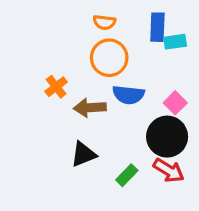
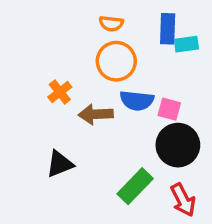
pink square: (175, 103) -> (169, 109), moved, turned -30
black triangle: (83, 154) -> (60, 164), moved
red arrow: (169, 170) -> (183, 200), moved, turned 32
green rectangle: (127, 175) -> (135, 186), size x1.5

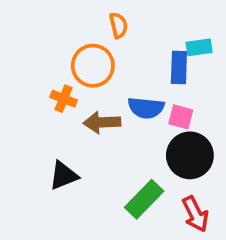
orange semicircle: (111, 24) -> (118, 25), turned -110
blue rectangle: (168, 29) -> (179, 67), moved
orange circle: (116, 61) -> (93, 66), moved
orange cross: (60, 92) -> (64, 99), turned -30

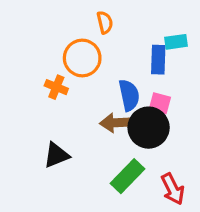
blue semicircle: (146, 108) -> (129, 95), turned -108
brown arrow: (102, 122) -> (116, 123), moved
black circle: (190, 155) -> (149, 128), moved

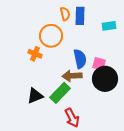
blue rectangle: (158, 60) -> (80, 16), moved
black circle: (149, 128) -> (105, 79), moved
green rectangle: (127, 176) -> (60, 93), moved
red arrow: (173, 189) -> (72, 118), moved

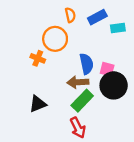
blue rectangle: (80, 16) -> (97, 17), moved, turned 60
green rectangle: (60, 93) -> (82, 101), moved

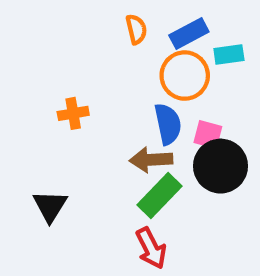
orange circle: (55, 39) -> (185, 76), moved
orange cross: (38, 58) -> (73, 113), turned -32
black triangle: (38, 104) -> (50, 206), moved, turned -36

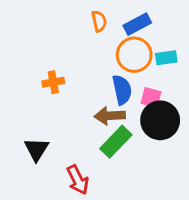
cyan rectangle: (229, 54) -> (166, 58), moved
red arrow: (151, 248) -> (78, 180), moved

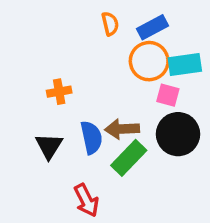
cyan rectangle: (166, 58) -> (185, 65), size x1.4
blue semicircle: (122, 90) -> (91, 138), moved
pink square: (151, 97) -> (168, 95), moved
black triangle: (37, 149) -> (49, 146), moved

